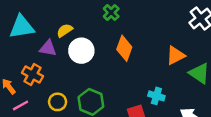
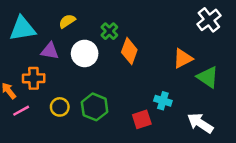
green cross: (111, 13) -> (109, 31), moved
yellow semicircle: (65, 30) -> (67, 21), moved
orange cross: (33, 74) -> (34, 78), turned -30

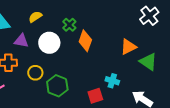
yellow circle: (60, 107) -> (35, 73), moved

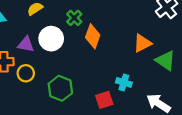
purple triangle: (21, 41) -> (26, 44), moved
yellow circle: (35, 73) -> (26, 73), moved

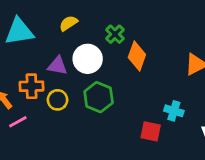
green hexagon: (60, 88) -> (99, 97), moved
red square: (104, 100) -> (151, 131), turned 30

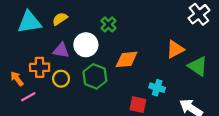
yellow semicircle: (68, 23) -> (60, 19), moved
orange diamond: (137, 56) -> (127, 59), moved, turned 65

